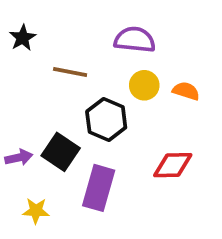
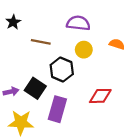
orange semicircle: (186, 91) -> (117, 44), moved
yellow star: (36, 211) -> (21, 122), size x1.6

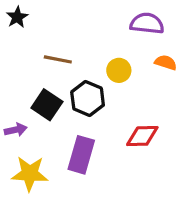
black star: (13, 22) -> (17, 17), moved
purple semicircle: (78, 23) -> (147, 23), moved
black square: (35, 88) -> (47, 105), moved

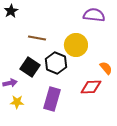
orange semicircle: (166, 63) -> (106, 68), moved, turned 32
yellow circle: (119, 70) -> (76, 45), size x1.5
yellow star: (30, 174) -> (17, 102), moved, size x0.6

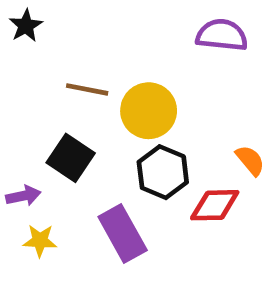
yellow circle: (76, 45) -> (149, 111), moved
black hexagon: (56, 63) -> (163, 172), moved
purple rectangle: (52, 99) -> (123, 234), turned -45

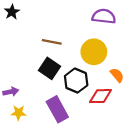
brown line: (87, 89) -> (52, 42), moved
yellow circle: (149, 111) -> (94, 52), moved
black square: (71, 158) -> (50, 68), moved

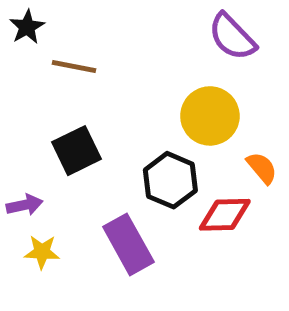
purple semicircle: (104, 16) -> (232, 37), turned -140
brown line: (52, 42) -> (74, 67), moved
black square: (50, 68) -> (76, 151), moved, turned 30

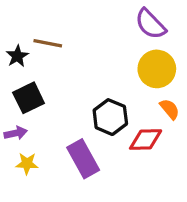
black star: (27, 27) -> (17, 56), moved
yellow circle: (210, 116) -> (157, 69), moved
black square: (76, 151) -> (29, 98), moved

